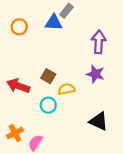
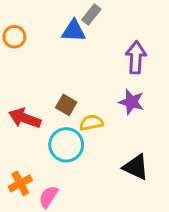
orange circle: (19, 27) -> (14, 37), moved
cyan circle: (48, 105) -> (66, 145), size x1.5

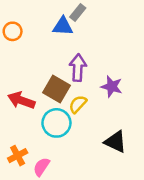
purple arrow: (136, 57) -> (78, 68), moved
brown square: (66, 105) -> (56, 89), size x1.5
yellow semicircle: (91, 123) -> (78, 104), turned -36

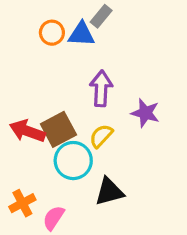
orange circle: (13, 31) -> (52, 33), moved
brown square: (56, 89) -> (58, 129), moved, turned 32
black triangle: (115, 142) -> (109, 192), moved, turned -40

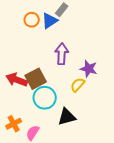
blue triangle: (81, 34) -> (50, 21), turned -36
yellow semicircle: (101, 136) -> (78, 85), moved

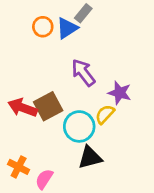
purple arrow: (62, 54) -> (83, 73), turned -40
cyan circle: (45, 98) -> (79, 126), moved
orange cross: (14, 124) -> (19, 167), turned -35

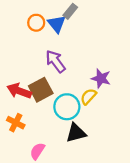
blue triangle: (67, 28) -> (57, 24), turned -36
purple arrow: (83, 73) -> (55, 61), moved
orange cross: (19, 167) -> (16, 123), moved

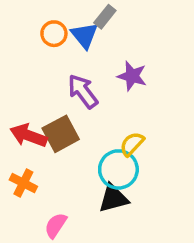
purple star: (101, 78) -> (132, 76), moved
cyan circle: (67, 107) -> (118, 169), moved

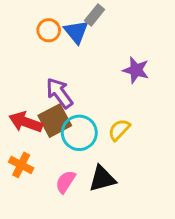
purple star: (132, 76) -> (136, 70), moved
purple arrow: (83, 91) -> (59, 93), moved
cyan circle: (118, 169) -> (79, 133), moved
pink semicircle: (56, 225) -> (66, 182), moved

